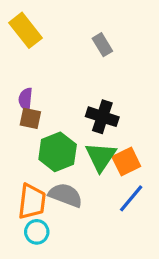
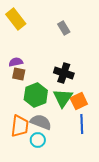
purple semicircle: (26, 99) -> (16, 62), turned 72
blue line: (131, 198) -> (82, 124), turned -42
cyan circle: (37, 232) -> (38, 140), moved

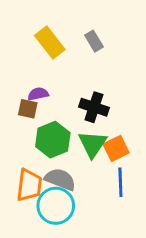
yellow rectangle: (16, 19) -> (50, 43), moved
purple semicircle: (16, 62) -> (38, 94), moved
cyan circle: (38, 140) -> (56, 206), size x1.6

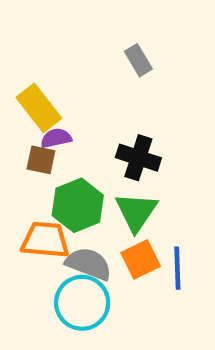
yellow rectangle: (50, 43) -> (39, 108), moved
orange square: (116, 148) -> (141, 259), moved
orange trapezoid: (29, 185) -> (45, 240), moved, turned -92

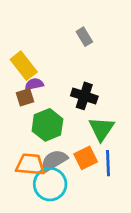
brown square: (41, 160) -> (25, 97), turned -30
green triangle: (136, 212) -> (101, 129), moved
orange trapezoid: (45, 240) -> (30, 164), moved
gray semicircle: (89, 264) -> (54, 160), turned -52

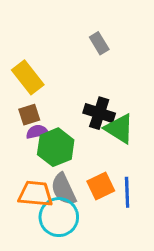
purple semicircle: (34, 84) -> (37, 132), moved
green triangle: (101, 129) -> (119, 129), moved, turned -32
gray semicircle: (54, 160) -> (63, 189), turned -84

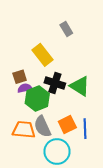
yellow rectangle: (28, 77) -> (42, 55), moved
black cross: (99, 113) -> (55, 83), moved
cyan circle: (59, 217) -> (57, 151), moved

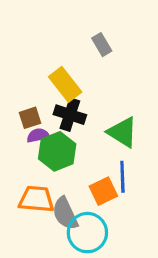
black cross: (55, 83) -> (70, 115), moved
gray semicircle: (42, 127) -> (65, 213), moved
blue line: (85, 129) -> (122, 177), moved

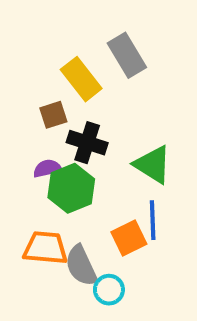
gray rectangle: (102, 45) -> (127, 55), size x1.5
yellow rectangle: (65, 84) -> (81, 79), moved
brown square: (30, 118) -> (53, 115), moved
cyan circle: (87, 233) -> (109, 290), size x0.6

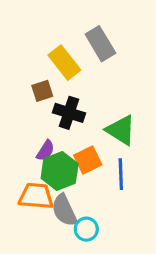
purple semicircle: (47, 168) -> (45, 151), moved, turned 135
green hexagon: (71, 188) -> (60, 171), moved
orange square: (129, 238) -> (88, 160), moved

